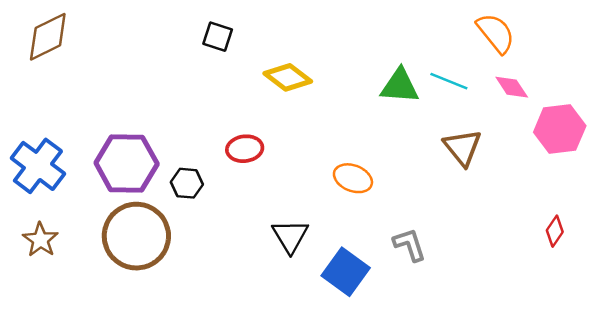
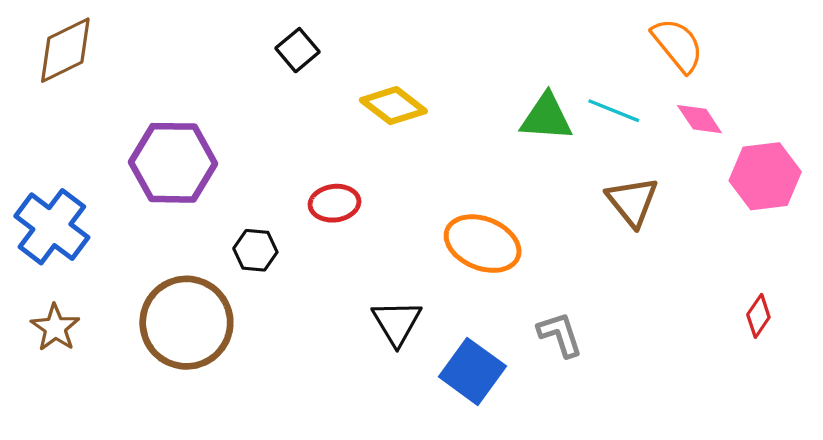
black square: (218, 37) -> (297, 50), turned 32
purple hexagon: (127, 163) -> (173, 163), moved
orange ellipse: (353, 178) -> (483, 244), size x1.4

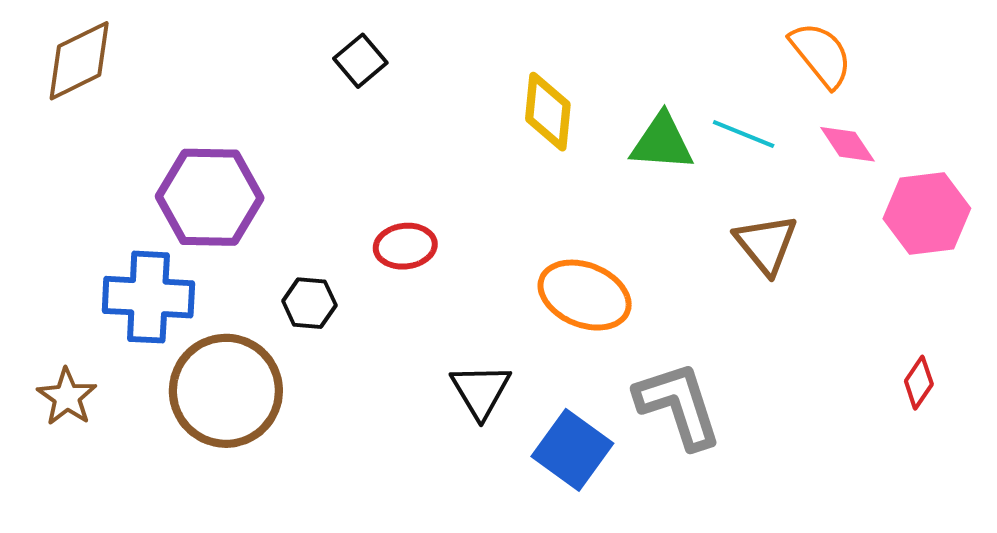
yellow diamond: (393, 106) -> (548, 112), moved, turned 58
blue cross: (52, 227) -> (148, 297), moved, turned -34
gray L-shape: (560, 334) -> (678, 405), size x1.6

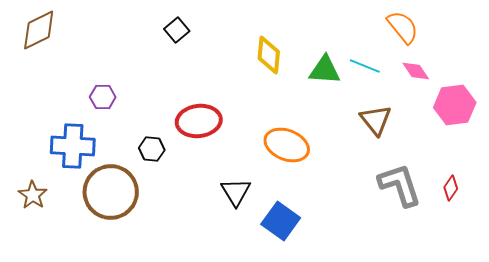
purple hexagon: (210, 197) -> (103, 97), size x0.5
red ellipse: (405, 246) -> (199, 121), size x1.5
gray L-shape: (678, 405) -> (400, 185), moved

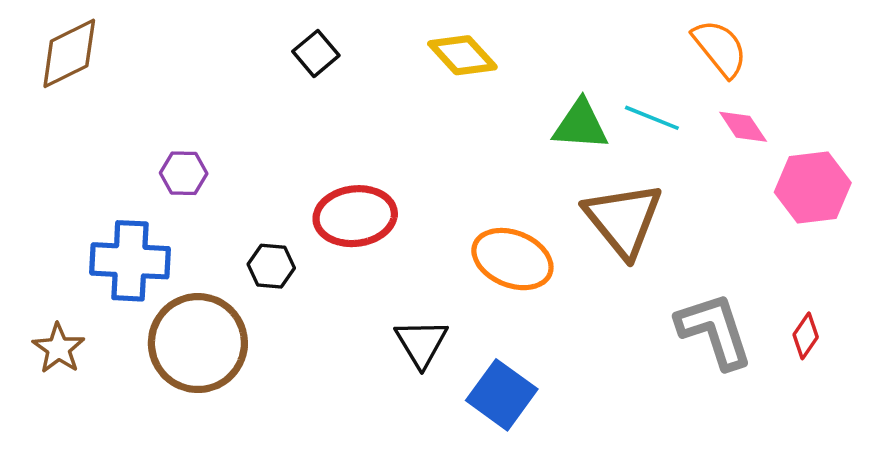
yellow diamond: (269, 55) -> (462, 55), moved, turned -48
brown triangle: (376, 120) -> (623, 220), moved, size x1.4

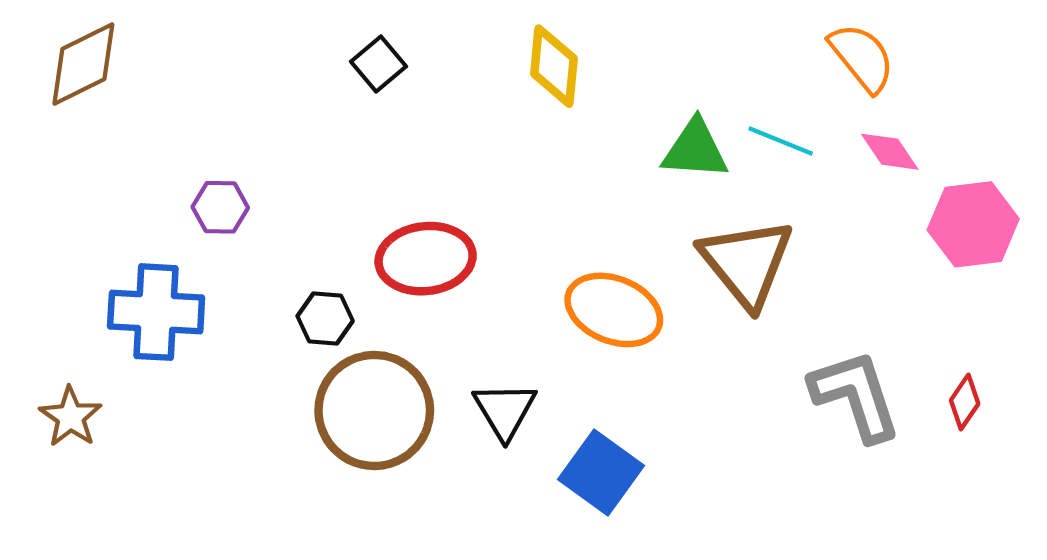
yellow diamond: (462, 55) -> (554, 66), turned 48
brown circle: (198, 343) -> (374, 410), moved

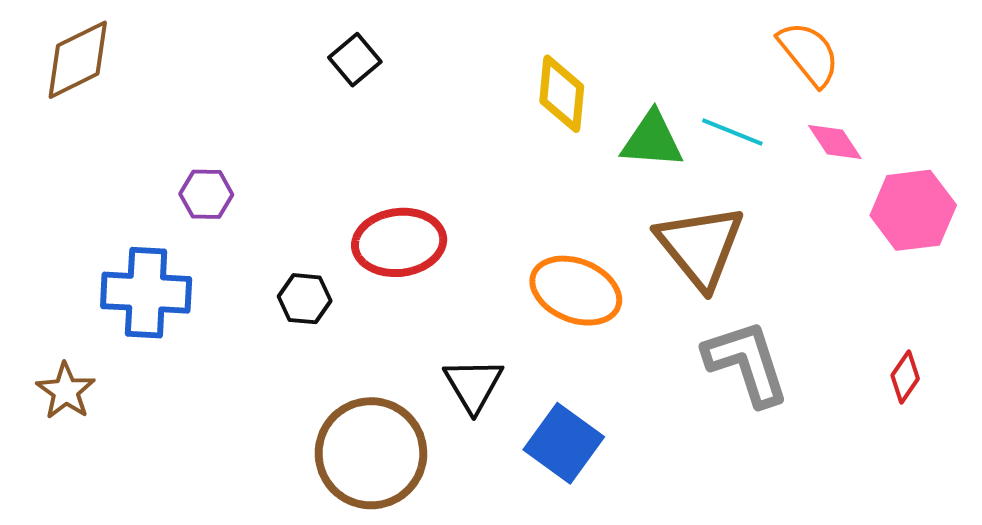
yellow diamond: (554, 66) -> (562, 94), moved
gray L-shape: (856, 396) -> (746, 363), moved
brown circle: (374, 410) -> (371, 453), moved

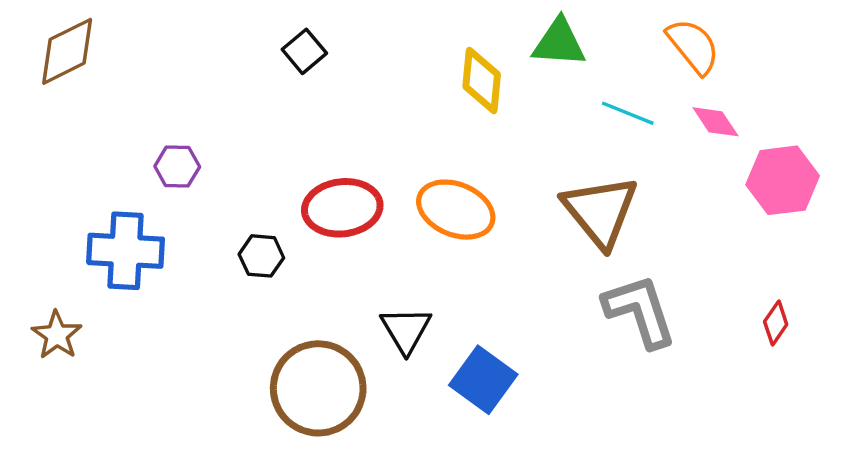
green triangle: (652, 140) -> (559, 43), moved
orange ellipse: (576, 291) -> (456, 210), moved

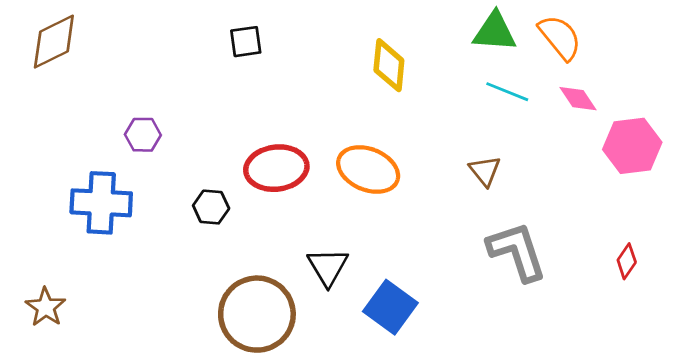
green triangle: (559, 43) -> (495, 32), moved
black square: (304, 51) -> (246, 42), turned 32
brown triangle: (600, 211) -> (485, 171), size x0.5
brown star: (57, 335) -> (46, 307), moved

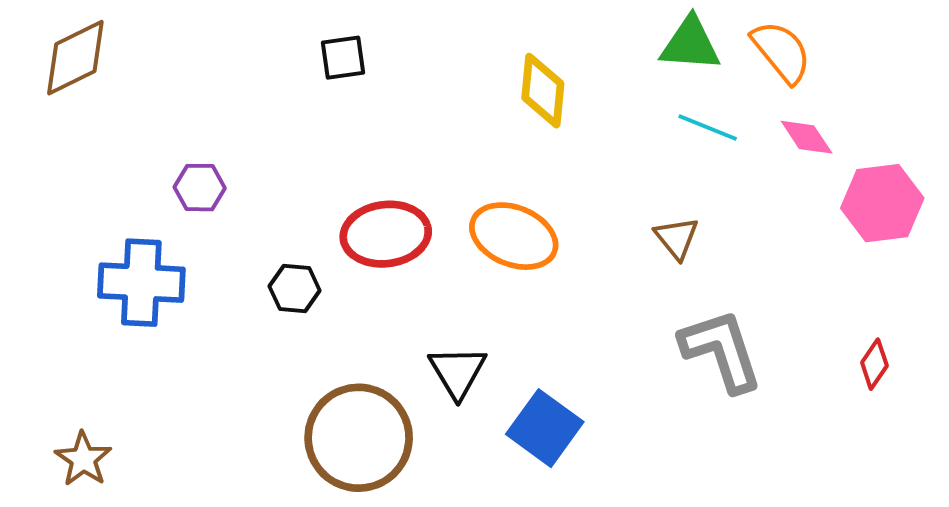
brown star: (46, 307) -> (83, 459), moved

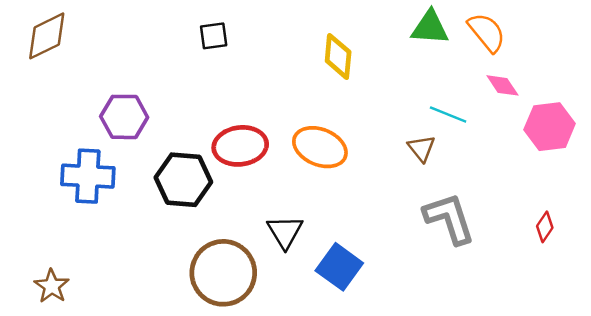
cyan line: (708, 127) -> (448, 114), moved
purple hexagon: (200, 188) -> (124, 117), size x1.5
black hexagon: (295, 288) -> (183, 180), size x1.8

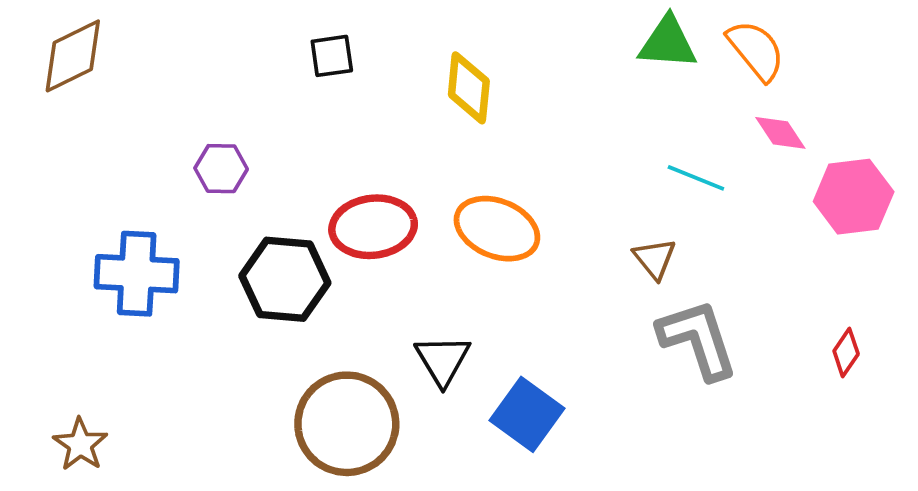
yellow diamond: (338, 56) -> (469, 88), moved
purple hexagon: (124, 117) -> (221, 169), moved, size x0.7
brown triangle: (421, 148) -> (655, 259), moved

